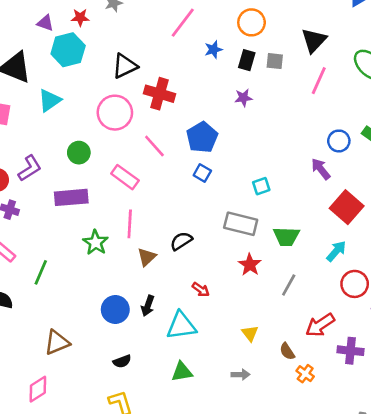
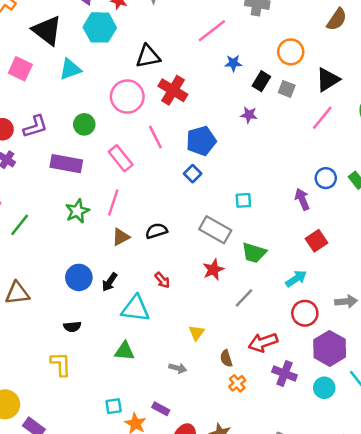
orange circle: (251, 22) -> (291, 52), moved
red square: (347, 207) -> (316, 241), size x0.7

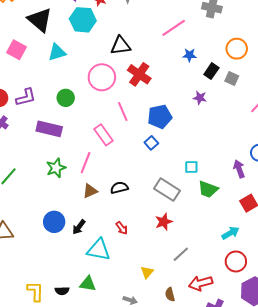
pink rectangle: (121, 158) -> (104, 135), moved
green trapezoid: (254, 253) -> (208, 189), moved
gray line: (244, 298) -> (181, 254), moved
black semicircle: (72, 327) -> (62, 291), moved

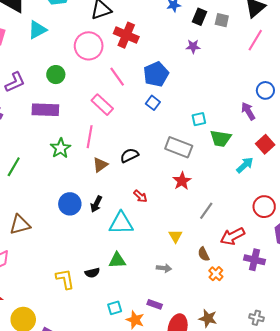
cyan arrow: (230, 233) -> (245, 165), moved

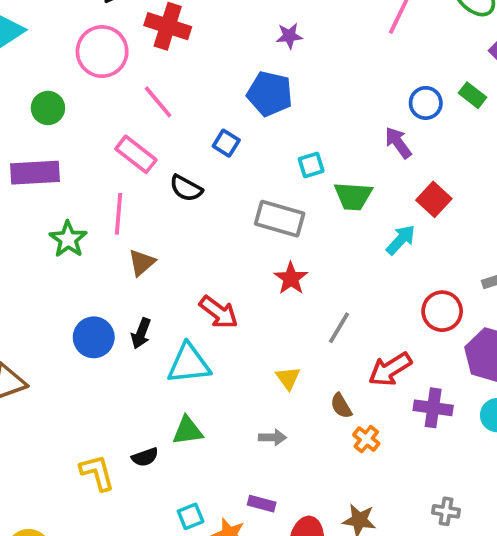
blue pentagon: (156, 74) -> (270, 94), moved, turned -30
black semicircle: (129, 155) -> (186, 188), moved, turned -120
red arrow: (140, 196) -> (219, 312), size x1.5

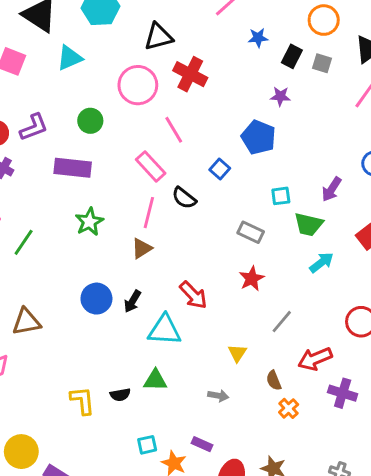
purple arrow: (398, 143) -> (332, 189), moved, turned -120
pink line: (118, 214) -> (149, 213), moved
gray rectangle: (280, 219) -> (251, 232), size x0.7
cyan arrow: (401, 240) -> (322, 262), moved

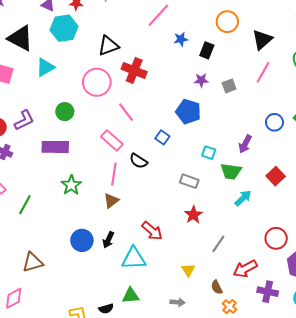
gray square: (322, 63) -> (229, 86), moved, turned -32
cyan square: (281, 196) -> (209, 153), turned 32

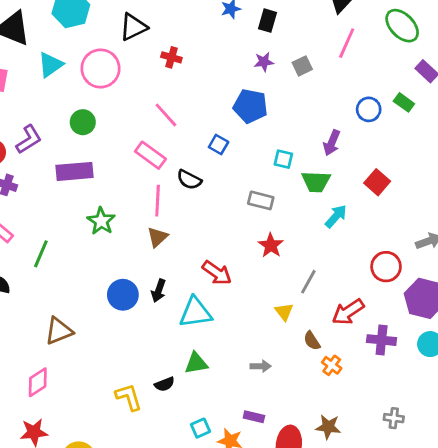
red cross: (134, 70) -> (171, 57), size x0.6
pink circle: (97, 82) -> (101, 68), moved
yellow triangle: (188, 270) -> (284, 312), moved

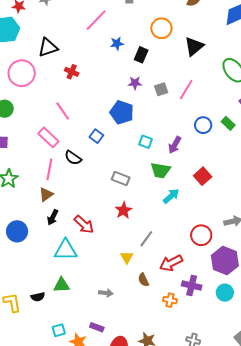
pink line: (347, 43) -> (186, 90), moved
cyan square: (283, 159) -> (146, 142), moved
black arrow: (159, 291) -> (53, 217), moved
orange cross: (332, 365) -> (170, 300), moved, turned -32

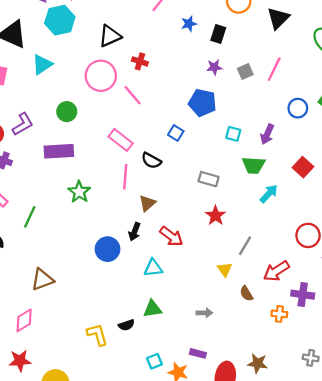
pink circle: (22, 73) -> (101, 76), moved
pink line: (63, 111) -> (132, 95), moved
brown triangle: (46, 195) -> (147, 203), moved
blue circle: (17, 231) -> (108, 249), moved
cyan triangle: (66, 250) -> (153, 268), size x0.7

